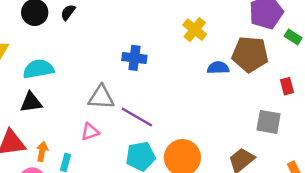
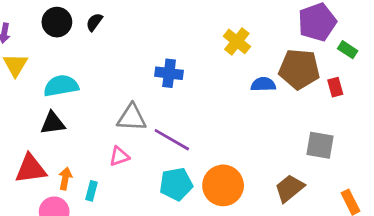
red rectangle: (287, 86) -> (335, 87), moved

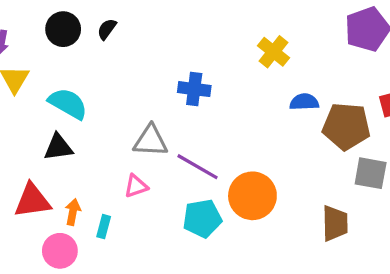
brown pentagon: (299, 69) -> (346, 126), moved
cyan semicircle: (61, 86) -> (68, 104), turned 40
orange circle: (223, 185) -> (252, 196), moved
brown trapezoid: (290, 188) -> (335, 223), turned 128

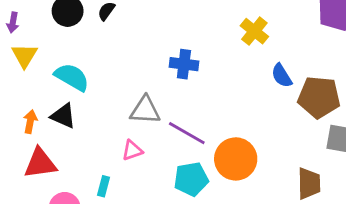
blue semicircle: (304, 102) -> (282, 76), turned -120
black triangle: (58, 147) -> (63, 116), turned 32
orange arrow: (73, 212) -> (30, 122), moved

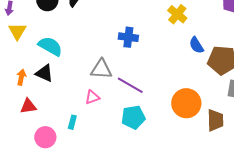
orange circle: (236, 159) -> (186, 103), moved
red triangle: (40, 163) -> (28, 106), size x0.7

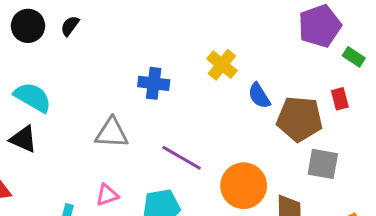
yellow cross: (177, 14) -> (222, 65), moved
purple line: (130, 85) -> (182, 158), moved
pink triangle: (92, 97) -> (107, 195), moved

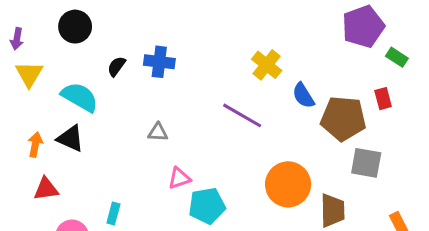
black semicircle: (70, 26) -> (116, 66), moved
blue cross: (154, 83) -> (159, 62), moved
gray triangle: (112, 133) -> (158, 132), size x0.6
purple line: (182, 158) -> (242, 115), moved
pink triangle: (107, 195) -> (179, 178), moved

